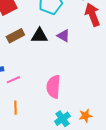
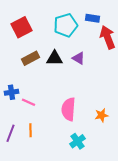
pink line: (13, 80) -> (29, 102), turned 48
orange star: (85, 116) -> (102, 115), moved

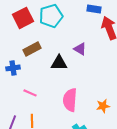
cyan pentagon: (66, 25) -> (51, 16), moved
black triangle: (55, 58) -> (59, 63), moved
blue cross: (12, 92) -> (13, 68), moved

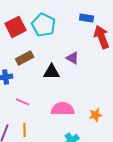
cyan pentagon: (51, 16) -> (44, 25), turned -30
pink semicircle: (70, 100) -> (63, 109), turned 85

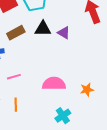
black triangle: (52, 72) -> (43, 29), moved
pink line: (23, 102) -> (14, 77), turned -40

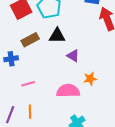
purple triangle: (64, 33) -> (73, 56), moved
orange star: (87, 90) -> (90, 79), moved

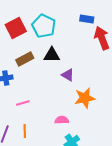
orange star: (90, 79) -> (85, 98), size x1.5
pink semicircle: (68, 91) -> (62, 120), moved, size x0.6

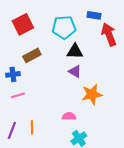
cyan pentagon: (44, 26) -> (64, 27), moved, turned -30
black triangle: (52, 55) -> (75, 51), moved
pink line: (23, 103) -> (18, 95), moved

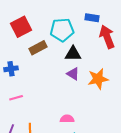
brown rectangle: (32, 55) -> (38, 48), moved
blue cross: (13, 74) -> (11, 69), moved
orange star: (92, 94) -> (98, 79), moved

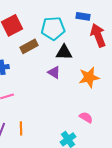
purple triangle: (73, 74) -> (54, 72), moved
pink semicircle: (67, 119) -> (86, 117), moved, turned 32

